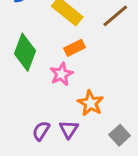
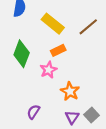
purple triangle: (69, 129) -> (72, 117), moved

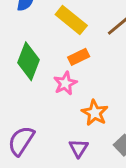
purple semicircle: (33, 112) -> (21, 141), moved, size x1.5
purple triangle: (72, 117) -> (79, 148), moved

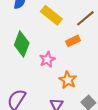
orange rectangle: (79, 57) -> (73, 41), moved

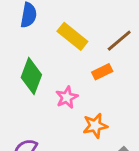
orange star: (68, 80) -> (95, 126), turned 30

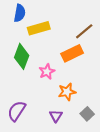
yellow rectangle: (72, 36) -> (39, 28), moved, turned -55
orange rectangle: (102, 72) -> (72, 53), size x1.5

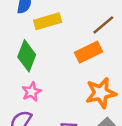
pink star: (47, 72) -> (32, 92), moved
orange star: (67, 92) -> (101, 93), moved, size x1.4

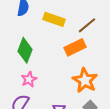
yellow rectangle: (48, 21) -> (54, 19), moved, turned 35
orange star: (101, 93) -> (85, 80), turned -30

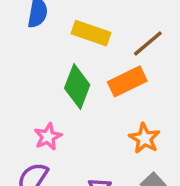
green diamond: (25, 50) -> (77, 87), moved
orange star: (85, 80) -> (144, 138), size x0.7

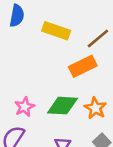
green diamond: (77, 87) -> (62, 106), moved, turned 72

